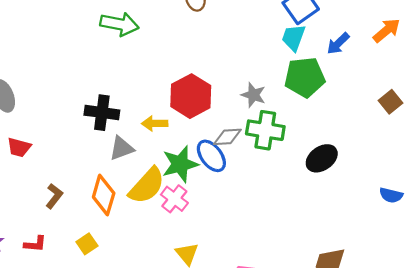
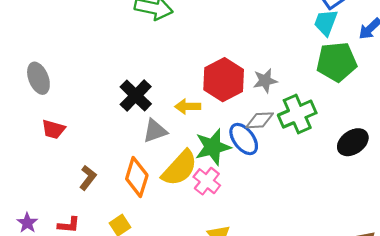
gray star: (253, 95) -> (265, 81), moved, turned -30
black cross: (102, 113) -> (136, 95), turned 36
green cross: (265, 130) -> (297, 114), turned -33

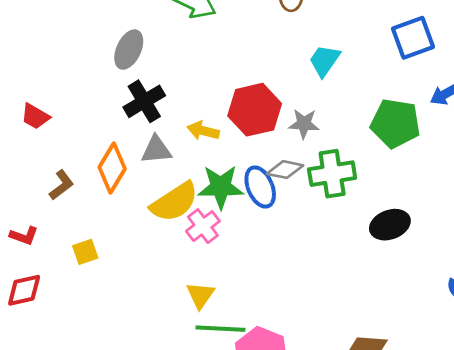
cyan trapezoid: (326, 22) -> (324, 61), moved
gray ellipse: (38, 78) -> (129, 50), moved, turned 32
orange diamond: (137, 177) -> (112, 168), moved

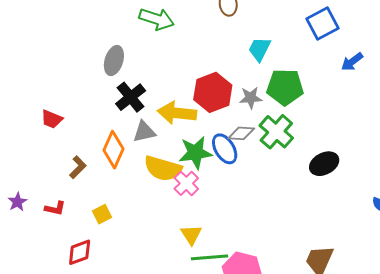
green pentagon: (395, 123) -> (285, 87), moved
yellow arrow: (203, 131) -> (177, 113), size x1.6
green cross: (332, 174) -> (276, 132), turned -32
yellow semicircle: (174, 202) -> (163, 168), turned 57
red diamond: (24, 290) -> (80, 252), moved

